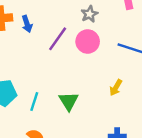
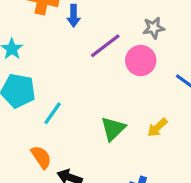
green triangle: (69, 101) -> (113, 129), moved

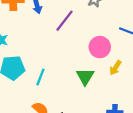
pink circle: (141, 61) -> (100, 47), moved

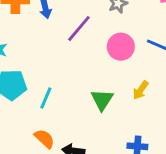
pink circle: (100, 47) -> (121, 47), moved

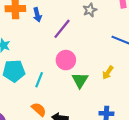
pink circle: (121, 47) -> (66, 60), moved

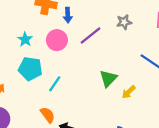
pink circle: (66, 60) -> (57, 40), moved
green triangle: (80, 80) -> (108, 78), moved

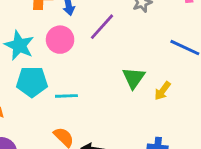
cyan star: (25, 39) -> (19, 45), size x1.5
cyan line: (55, 84) -> (66, 96), turned 63

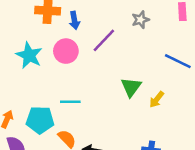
cyan pentagon: (32, 82) -> (40, 120), moved

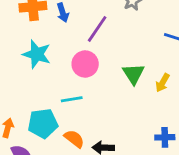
pink circle: (66, 51) -> (85, 64), moved
cyan star: (29, 55) -> (37, 54), moved

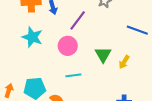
cyan line: (72, 99) -> (73, 75), moved

